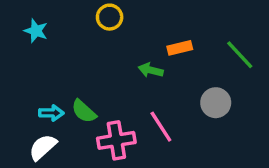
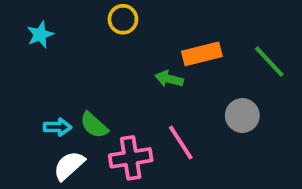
cyan star: (36, 31) -> (40, 35), turned 30
orange rectangle: (180, 48) -> (202, 54), size x1.4
white semicircle: (43, 147) -> (69, 166), moved

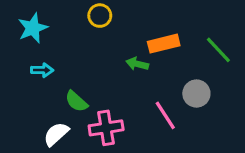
cyan star: (40, 35) -> (33, 28), size x1.4
cyan arrow: (57, 127) -> (42, 70), moved
pink line: (181, 142) -> (165, 115), moved

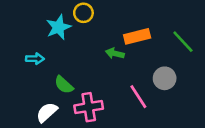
cyan star: (33, 28) -> (59, 27), moved

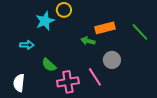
gray circle: (165, 78) -> (112, 60), moved
pink line: (138, 97) -> (95, 77), moved
white semicircle: (47, 112) -> (19, 83), moved, turned -42

